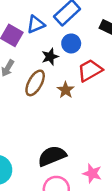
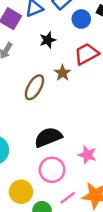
blue circle: (71, 43) -> (81, 19), moved
brown ellipse: (35, 83) -> (34, 87), moved

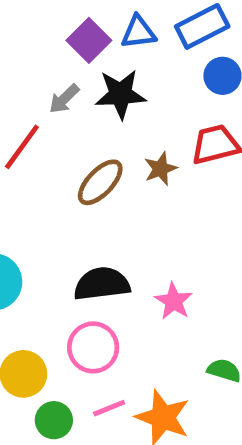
black star: (48, 40) -> (120, 94), moved, size x1.5
pink star: (87, 155) -> (174, 301), moved

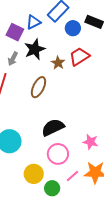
brown star: (160, 169) -> (58, 63), moved
pink star: (174, 301) -> (90, 142), moved

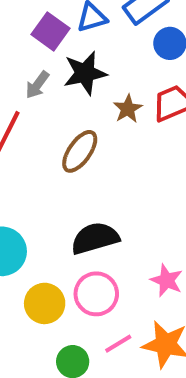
yellow circle: (34, 174) -> (45, 303), moved

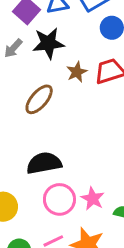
pink circle: (96, 294) -> (59, 199), moved

